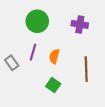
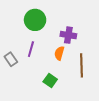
purple cross: (80, 24) -> (68, 35), moved
orange semicircle: (54, 56) -> (59, 53), moved

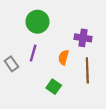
purple cross: (68, 35) -> (83, 38), moved

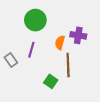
orange semicircle: (63, 57) -> (60, 43), moved
brown line: (87, 70) -> (68, 65), moved

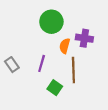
green circle: (35, 20) -> (51, 22), moved
purple line: (31, 50) -> (42, 63), moved

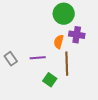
green circle: (51, 22) -> (64, 14), moved
purple line: (42, 63) -> (38, 58), turned 70

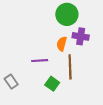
gray rectangle: (11, 59) -> (11, 82), moved

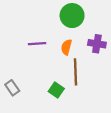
purple cross: (81, 36) -> (97, 44), moved
purple line: (40, 61) -> (37, 44), moved

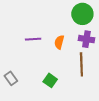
green circle: (72, 16) -> (82, 14), moved
brown line: (75, 72) -> (81, 64), moved

